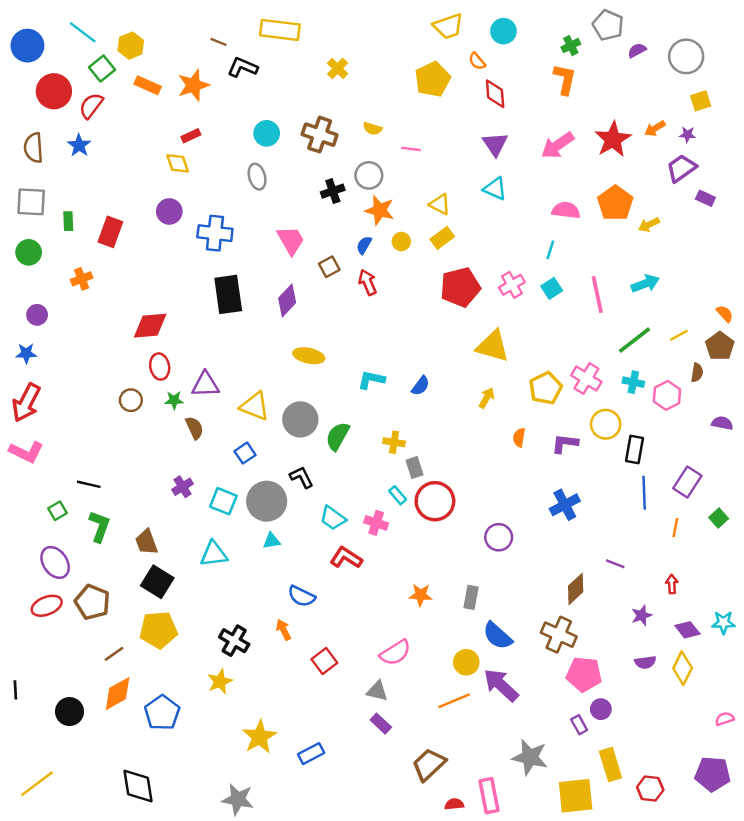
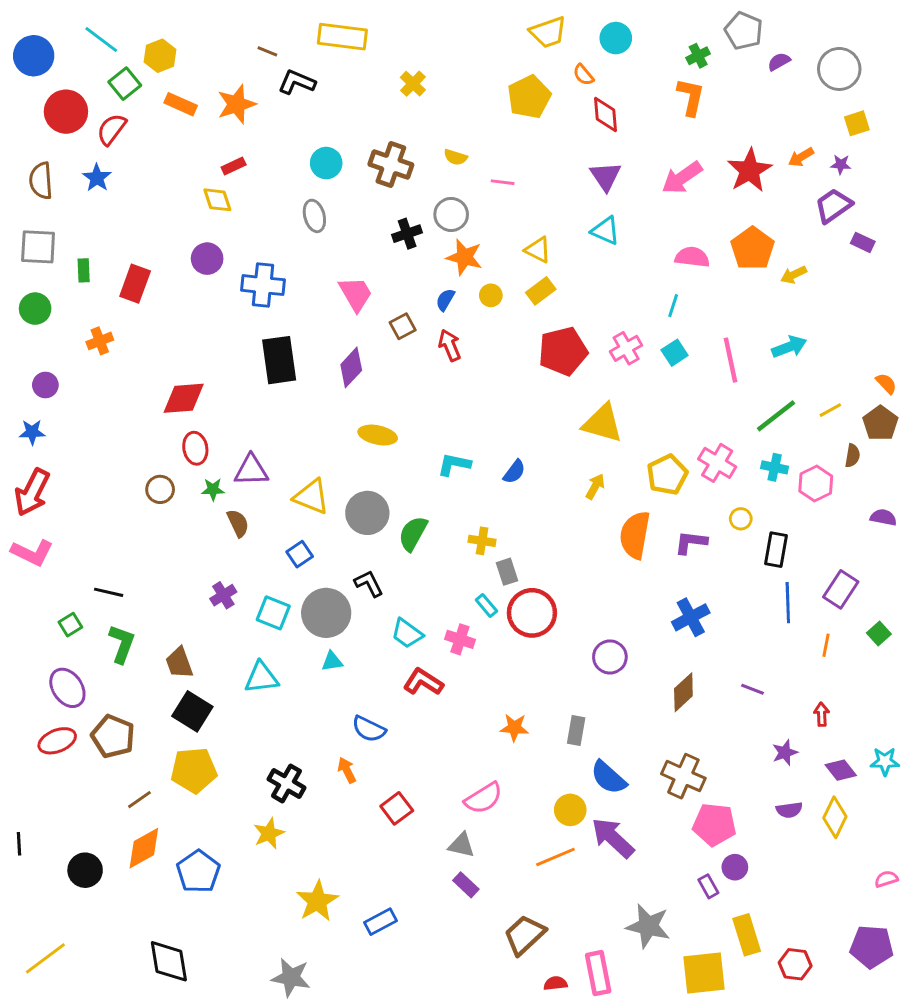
yellow circle: (606, 424) -> (741, 519), size x0.6
orange semicircle: (519, 437) -> (635, 535), size x2.0
brown diamond: (576, 589) -> (683, 692), moved

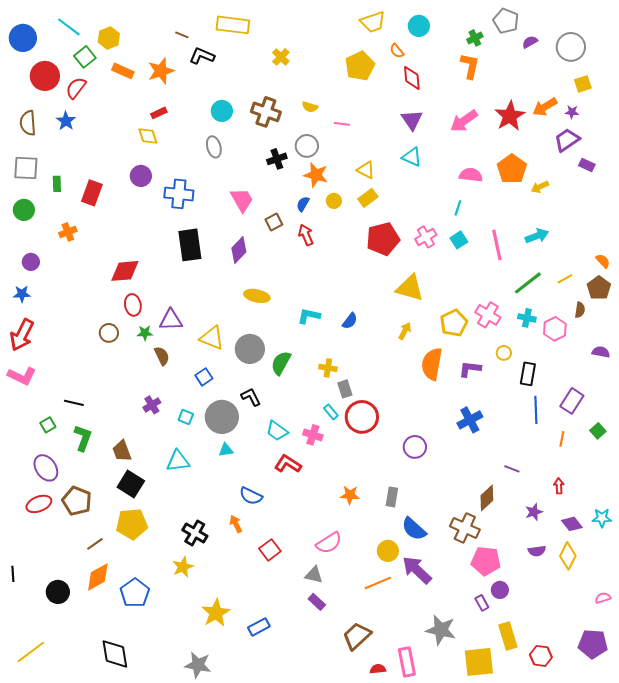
orange arrow: (801, 157) -> (545, 107), size x1.4
cyan square: (273, 613) -> (186, 417), size x0.7
brown diamond: (683, 692) -> (487, 498), moved

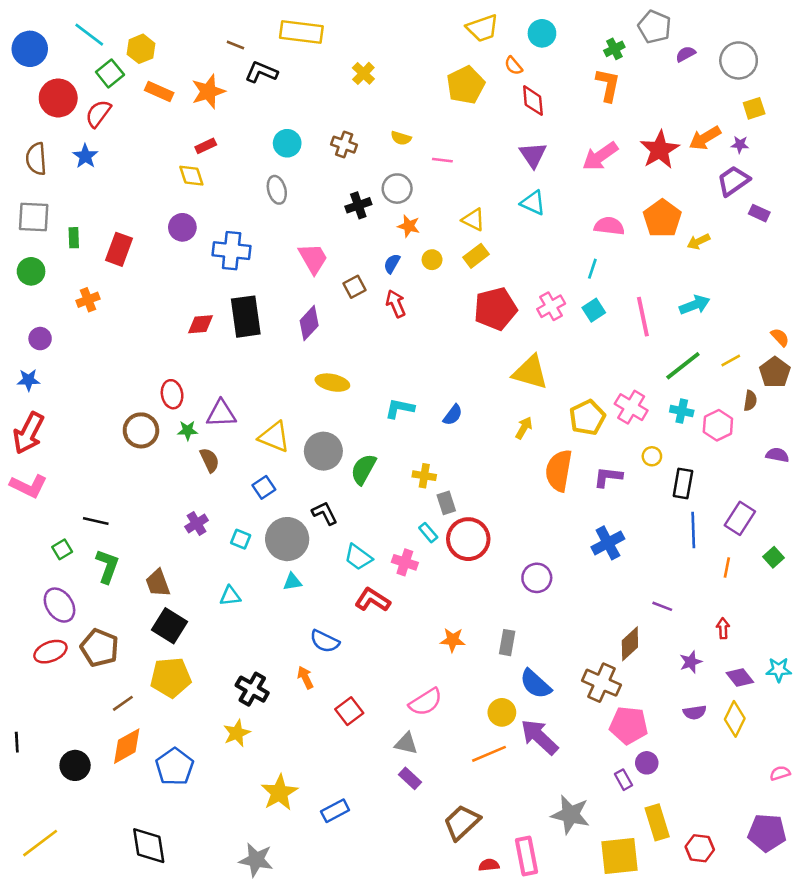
brown cross: (266, 112) -> (344, 145), size x0.7
orange star: (316, 175) -> (409, 226), size x0.7
red diamond: (125, 271) -> (200, 324), moved, size x0.7
brown circle: (109, 333) -> (141, 430), size x1.4
cyan triangle: (178, 461) -> (230, 596), size x0.7

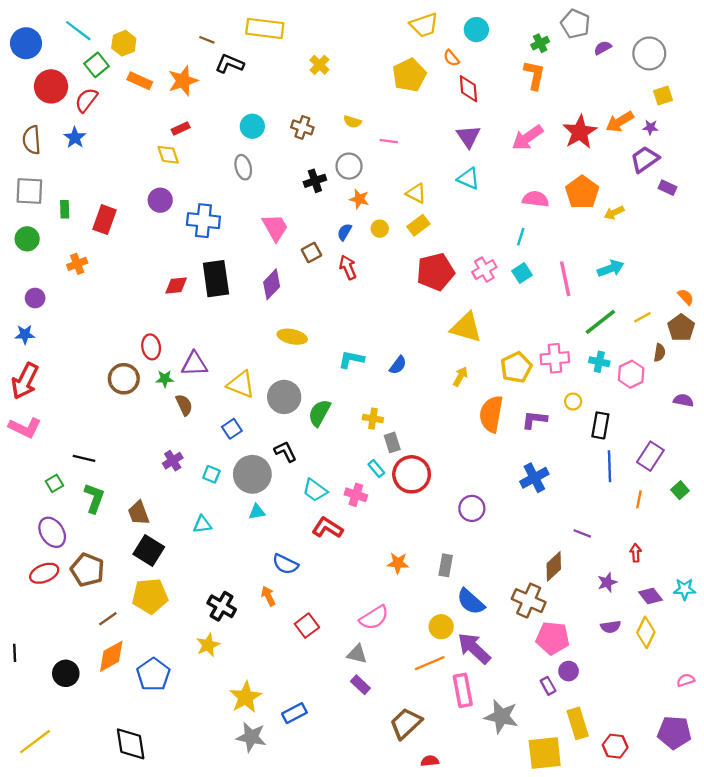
pink cross: (631, 407) -> (555, 358), turned -36
pink rectangle: (526, 856) -> (463, 690), moved
gray star: (256, 860) -> (251, 737), moved

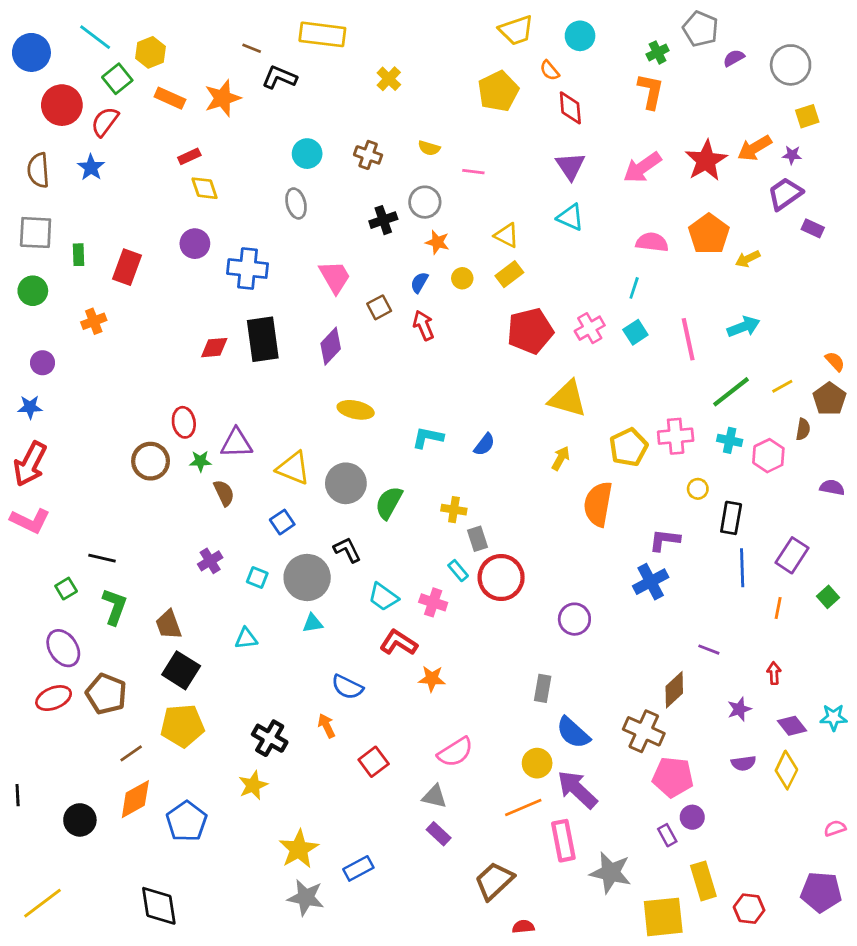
red rectangle: (181, 129) -> (189, 156), moved
purple L-shape: (534, 420) -> (665, 540), moved
orange star: (398, 563) -> (432, 679), moved

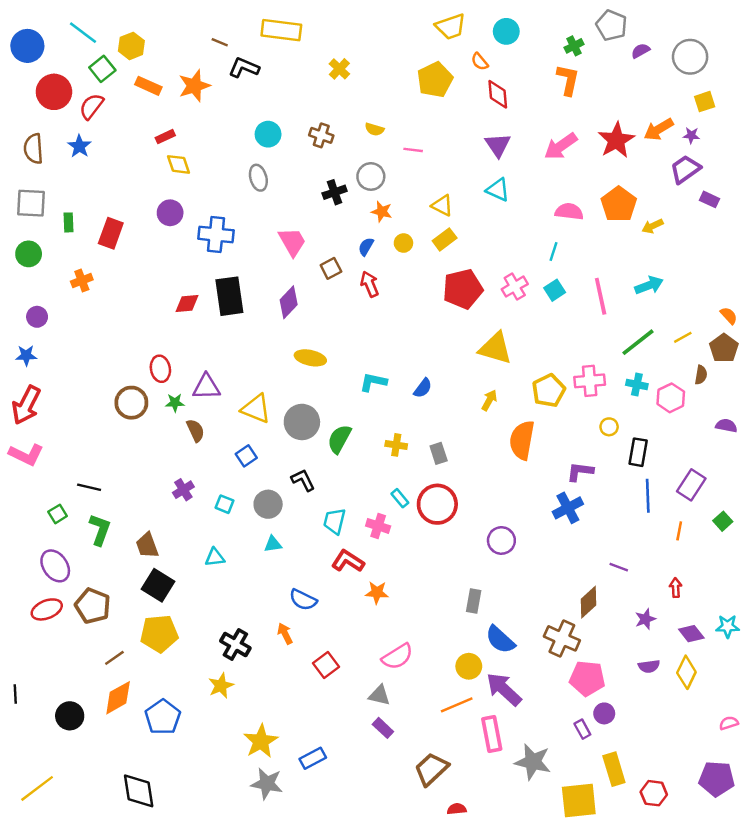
gray rectangle: (478, 539) -> (439, 453), moved
gray circle: (307, 578) -> (268, 504), size x0.7
cyan trapezoid: (383, 597) -> (335, 521), turned 68

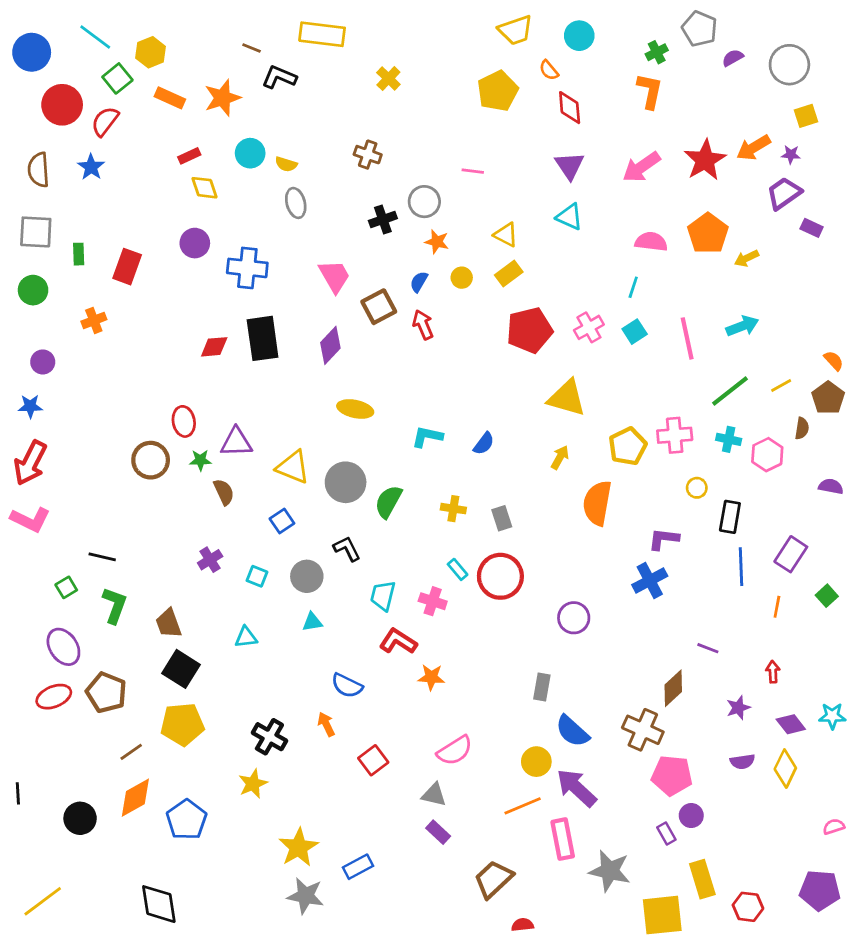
yellow semicircle: (374, 129) -> (286, 164), moved
cyan circle: (268, 134) -> (250, 153), moved
brown square: (331, 268) -> (379, 307), size x1.4

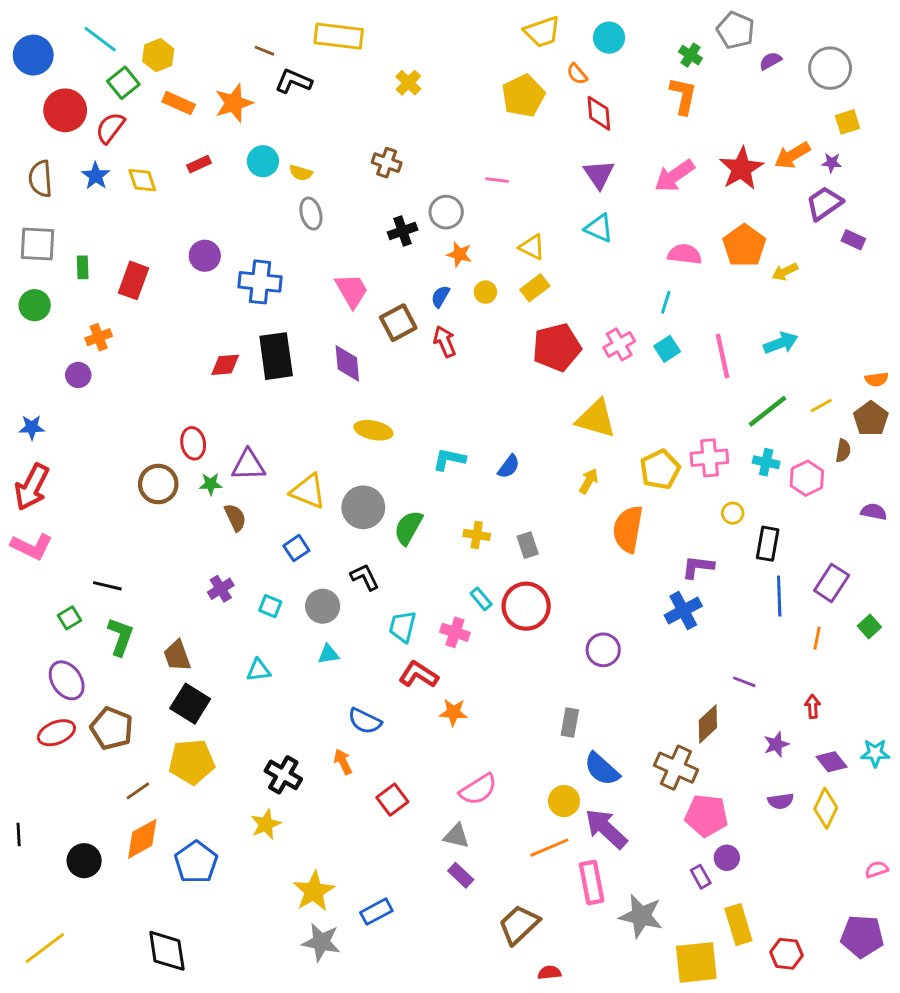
green cross: (657, 52) -> (690, 55), turned -30
yellow diamond: (204, 188) -> (142, 180), moved
purple diamond: (330, 345) -> (347, 363), turned -48
orange semicircle: (834, 361) -> (877, 379), turned 125
purple circle: (43, 362) -> (78, 375), moved

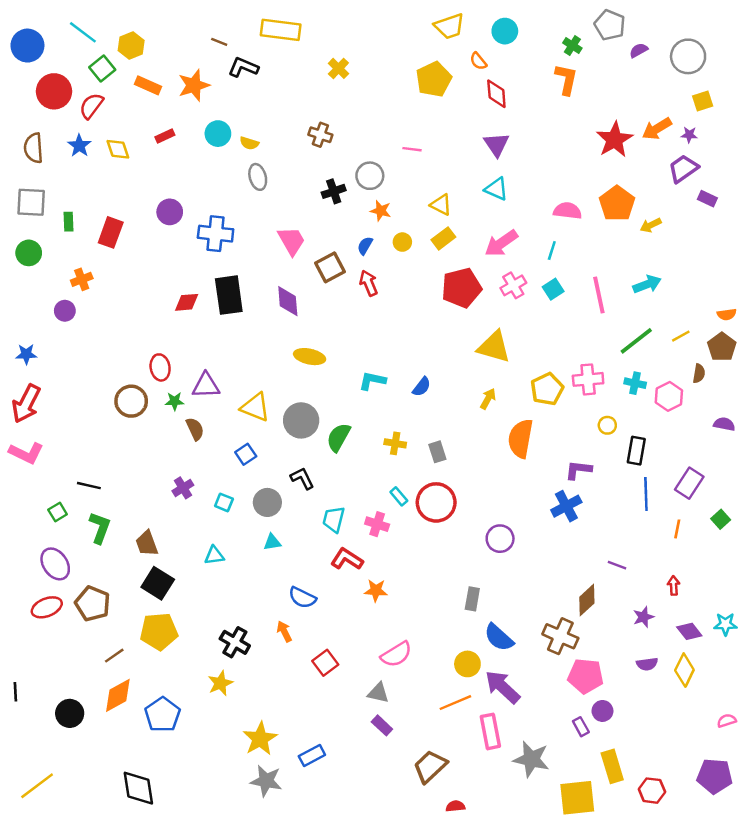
pink arrow: (674, 176) -> (501, 243), moved

